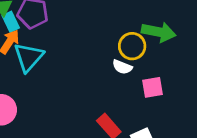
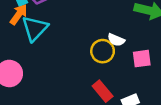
yellow circle: (132, 46) -> (103, 51), moved

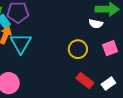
white semicircle: (116, 40) -> (96, 24), moved

